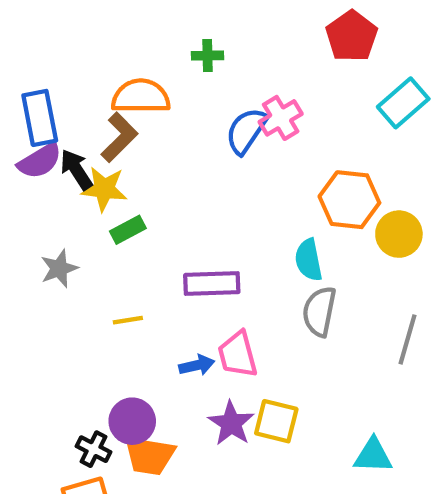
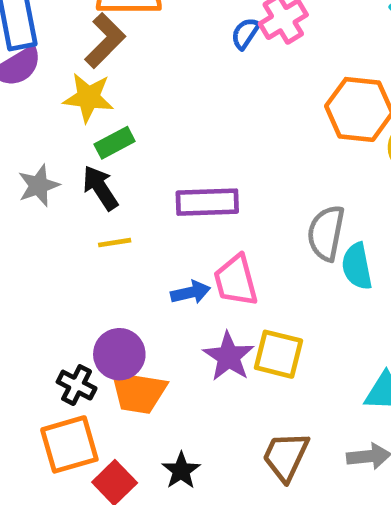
blue semicircle: (246, 131) -> (245, 33), size x0.6
black arrow: (76, 170) -> (100, 188), moved
cyan semicircle: (309, 260) -> (357, 266), moved

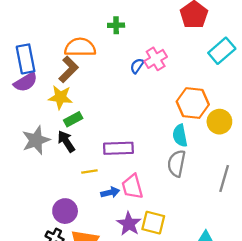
gray star: (39, 185) -> (36, 140), size x1.4
yellow line: (115, 243) -> (89, 172), moved
cyan semicircle: (357, 266) -> (180, 136), moved
purple circle: (119, 354) -> (65, 211), moved

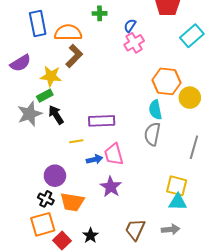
blue rectangle: (26, 59) -> (38, 24), moved
blue semicircle: (137, 66) -> (130, 26), moved
brown L-shape: (69, 69) -> (74, 56), moved
green rectangle: (73, 119) -> (45, 96), moved
yellow square: (153, 223) -> (177, 186), moved

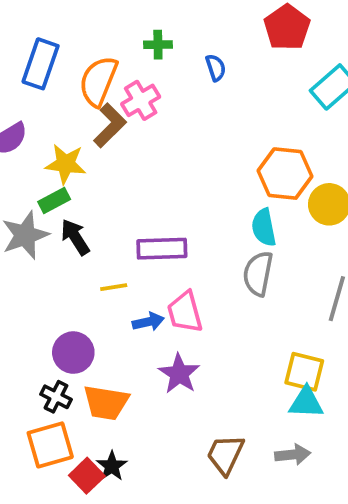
blue rectangle: (38, 24) -> (41, 64), turned 30
blue semicircle: (130, 26) -> (216, 68), turned 128
orange semicircle: (68, 33) -> (98, 81), turned -68
pink cross: (134, 43) -> (141, 100), moved
black star: (90, 236) -> (112, 466), moved

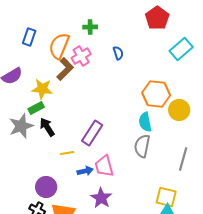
blue rectangle: (41, 64) -> (29, 37), size x0.7
blue semicircle: (216, 68) -> (118, 53), moved
purple rectangle: (162, 249) -> (92, 133), turned -55

